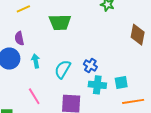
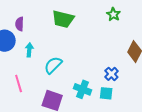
blue cross: (90, 65) -> (111, 74), moved

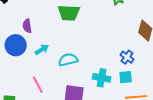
cyan arrow: (29, 50) -> (42, 49), turned 64
cyan semicircle: (53, 65) -> (68, 60), turned 42

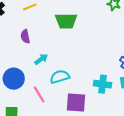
blue circle: (16, 45) -> (14, 79), moved
cyan semicircle: (68, 60) -> (60, 77), moved

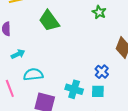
green trapezoid: (66, 21) -> (49, 21), turned 45

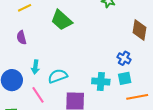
cyan arrow: (18, 54) -> (35, 67), moved, turned 136

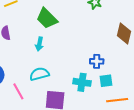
blue cross: (124, 58) -> (97, 61), moved, turned -32
cyan arrow: (35, 67) -> (39, 44), moved

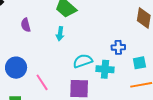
cyan semicircle: (39, 74) -> (83, 61), moved
cyan square: (106, 81) -> (139, 63), moved

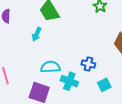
cyan square: (139, 63) -> (104, 85), turned -32

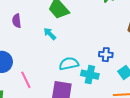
cyan arrow: (37, 34) -> (50, 34), turned 120

